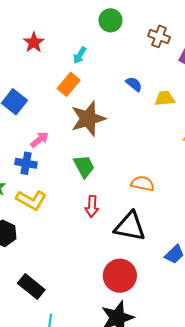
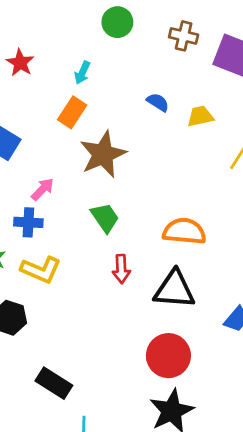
orange semicircle: (143, 184) -> (184, 231), size x1.4

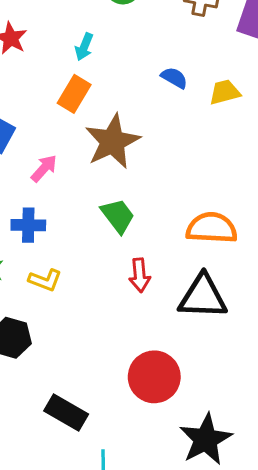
pink arrow: (43, 189) -> (44, 168), moved
yellow L-shape: (41, 270) -> (45, 280), size x0.7
red circle: (168, 356) -> (154, 377), moved

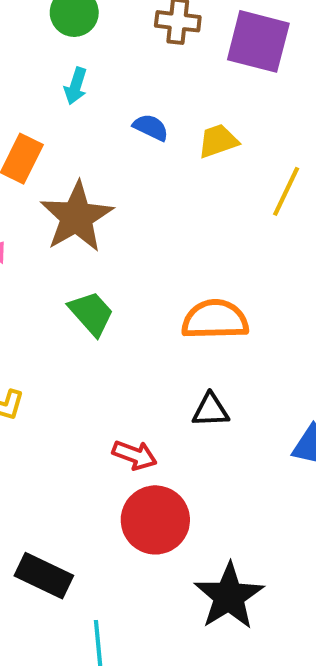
cyan arrow: (84, 47) -> (76, 86), moved
red arrow: (140, 275) -> (135, 455), moved, turned -60
black triangle: (203, 297) -> (211, 410), size x0.6

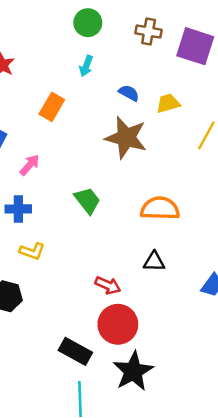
brown star: (77, 217) -> (126, 138), moved, turned -30
black rectangle: (44, 576) -> (75, 351), moved
black star: (229, 596) -> (133, 371), moved

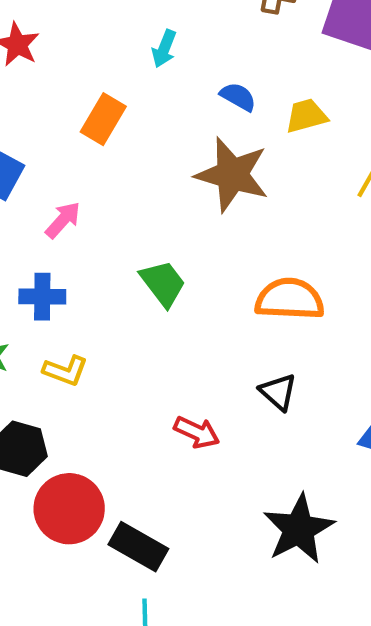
black triangle: (154, 262) -> (278, 392), turned 40
red circle: (118, 324) -> (69, 509), moved
black star: (133, 371) -> (299, 529), moved

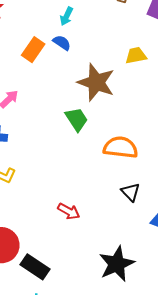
blue semicircle: (238, 97) -> (62, 43), moved
green trapezoid: (163, 283) -> (77, 119), moved
black triangle: (278, 392) -> (130, 192), moved

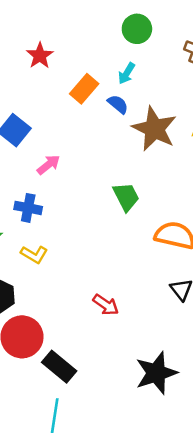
orange rectangle: (33, 50) -> (84, 89), moved
brown star: (96, 82) -> (154, 129), moved

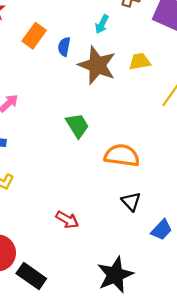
cyan arrow: (127, 73) -> (102, 24), moved
blue semicircle: (118, 104) -> (64, 47), turned -114

